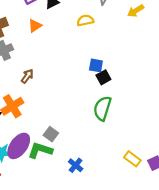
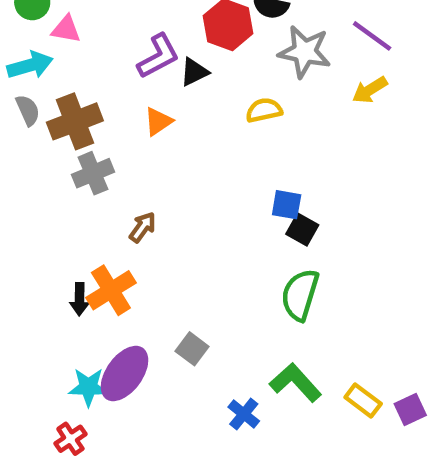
black square: (103, 77) -> (302, 229), turned -32
green L-shape: (40, 150) -> (296, 383), moved, turned 30

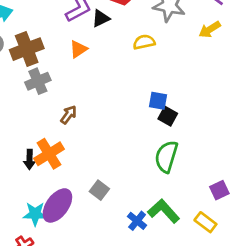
purple square: (410, 410) -> (219, 190), moved
blue cross: (244, 414) -> (137, 221), moved

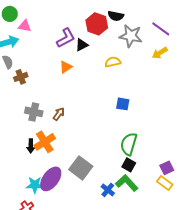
brown cross: (27, 49) -> (21, 77), moved, size x0.6
gray cross: (38, 81) -> (34, 112), moved, turned 36
black square: (168, 116) -> (129, 165), moved
gray square: (99, 190) -> (81, 168), size x1.6
yellow rectangle: (205, 222) -> (165, 183), moved

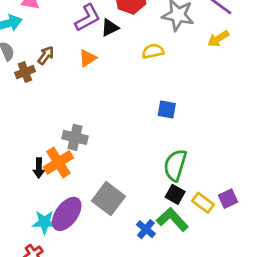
gray cross: (34, 112) -> (75, 137), moved
brown arrow: (59, 114) -> (46, 55), moved
yellow rectangle: (165, 183) -> (203, 203), moved

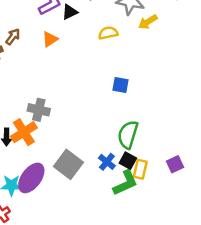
yellow arrow: (218, 39) -> (148, 22), moved
yellow rectangle: (203, 203) -> (140, 169), moved, turned 66
green L-shape: (172, 219) -> (125, 183), turned 108
blue cross: (146, 229) -> (107, 162), moved

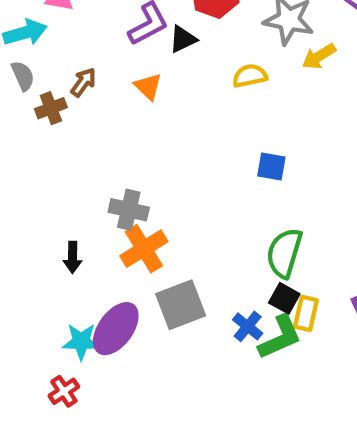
orange triangle: (50, 39) -> (148, 87), turned -42
orange cross: (24, 132) -> (144, 249), moved
blue cross: (107, 162) -> (248, 326), moved
gray square: (68, 164) -> (181, 305), turned 32

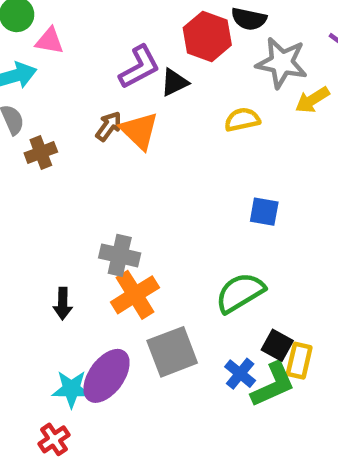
brown arrow: (83, 82) -> (109, 126), moved
orange triangle: (148, 87) -> (139, 131), size x1.4
green semicircle: (284, 253) -> (240, 293), moved, turned 42

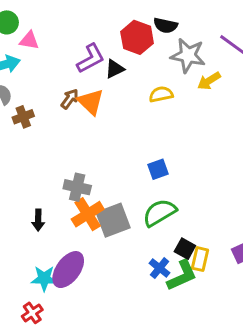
blue square: (264, 212) -> (158, 169), moved, turned -30
gray square: (172, 352) -> (113, 220), moved

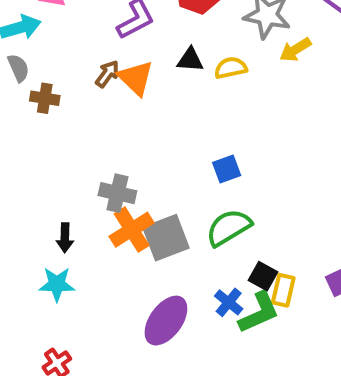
black triangle: (115, 69) -> (190, 60), moved, turned 30
brown cross: (23, 117) -> (45, 98), turned 30
purple ellipse: (68, 270) -> (166, 321), moved
cyan star: (44, 279) -> (57, 284), moved

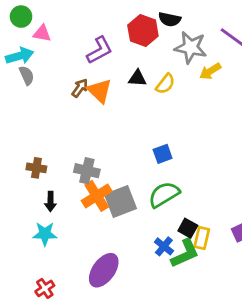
gray semicircle: (18, 68) -> (27, 75), moved
yellow semicircle: (231, 68) -> (165, 84), turned 140
brown cross: (45, 98) -> (36, 168), moved
purple ellipse: (166, 321) -> (104, 270), moved

